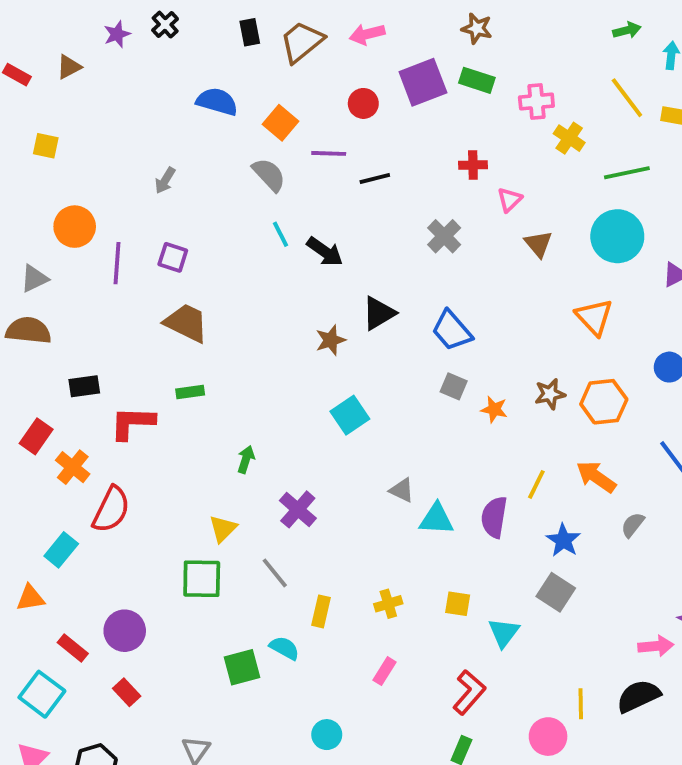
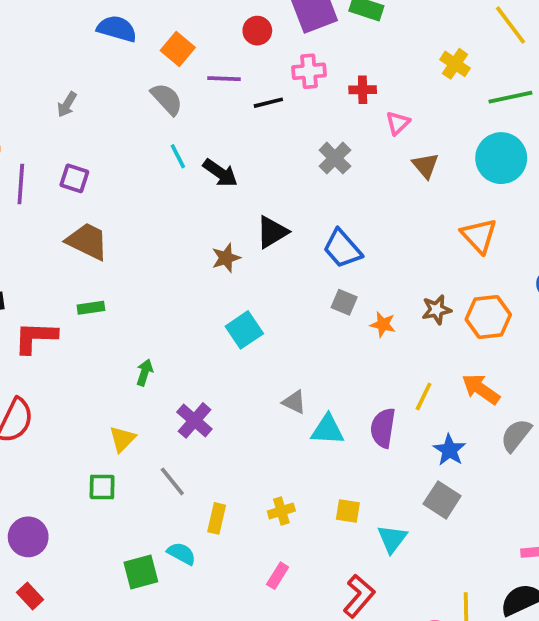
pink cross: (536, 102) -> (309, 71), moved
gray semicircle: (633, 525) -> (516, 435), size x1.4
green square: (202, 579) -> (102, 487), size x0.7

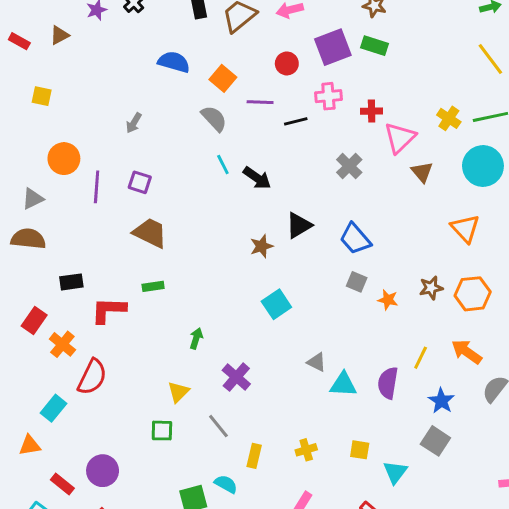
yellow cross: (455, 64) -> (449, 118), moved
pink triangle: (398, 123) -> (400, 138), size x1.6

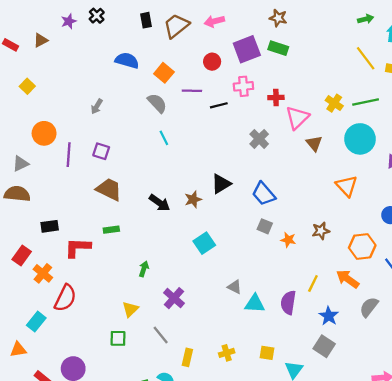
yellow square: (42, 96) -> (27, 86), turned 32
black arrow: (257, 178) -> (159, 203), moved
orange hexagon: (473, 294) -> (362, 246), moved

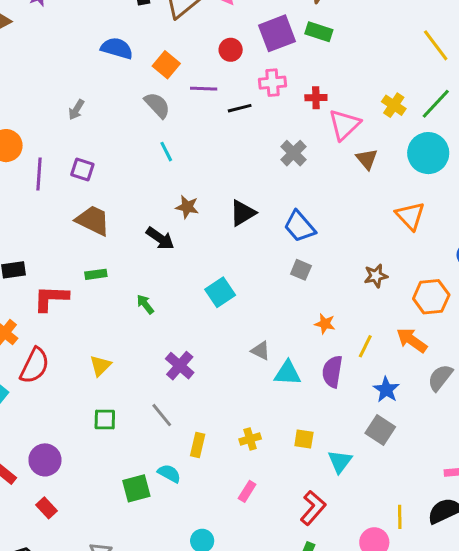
green line: (366, 102) -> (436, 104), turned -35
brown star: (193, 199) -> (187, 207), moved, turned 30
orange star: (288, 240) -> (325, 324), moved
green arrow: (144, 269) -> (145, 304), moved, turned -56
yellow triangle: (130, 309) -> (100, 366), moved

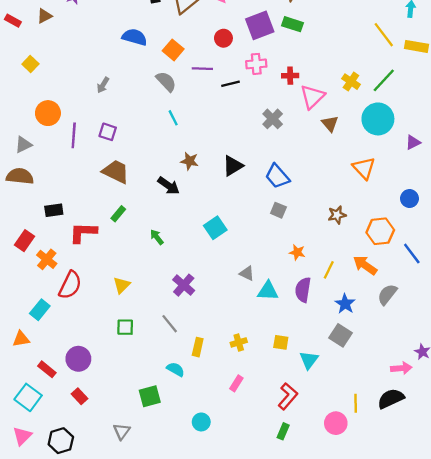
green rectangle: (96, 274) -> (118, 214), turned -42
green square: (136, 488) -> (150, 396), moved

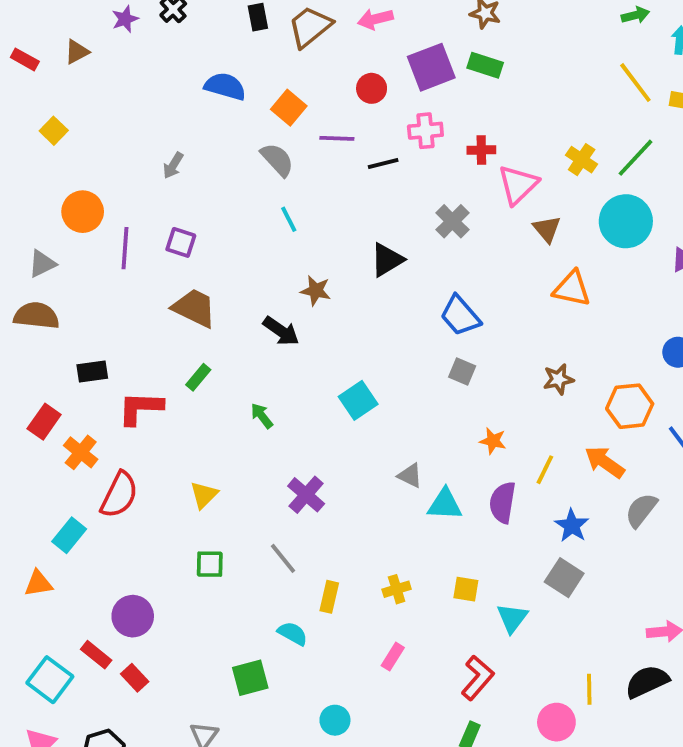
black triangle: (233, 166) -> (387, 260), moved
orange triangle: (364, 168) -> (572, 289), moved, turned -35
red rectangle: (47, 369) -> (96, 655), moved

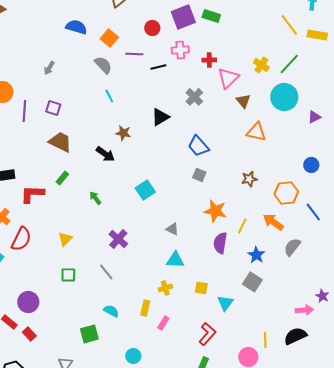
orange star: (493, 441) -> (215, 211), size x1.6
cyan triangle: (445, 504) -> (175, 260), moved
yellow rectangle: (329, 597) -> (145, 308), moved

